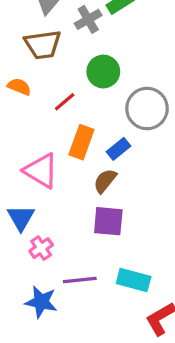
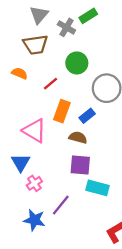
gray cross: (88, 19) -> (66, 27), turned -30
brown semicircle: (105, 181) -> (78, 137), turned 66
purple line: (80, 280) -> (61, 205), turned -45
cyan rectangle: (134, 280) -> (97, 188), moved

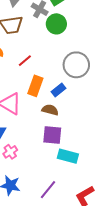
green circle: (77, 63) -> (56, 24), moved
purple line: (61, 205) -> (48, 190), moved

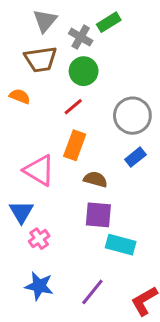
green circle: (56, 24) -> (84, 71), moved
red line: (25, 61) -> (73, 107), moved
blue rectangle: (58, 90) -> (135, 157), moved

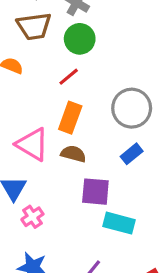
gray circle: (132, 116) -> (132, 108), moved
blue rectangle: (135, 157) -> (132, 154), moved
brown semicircle: (95, 179) -> (73, 154), moved

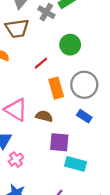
green circle: (80, 39) -> (70, 45), moved
orange rectangle: (70, 118) -> (56, 88), moved, turned -36
blue rectangle: (132, 154) -> (84, 116), turned 72

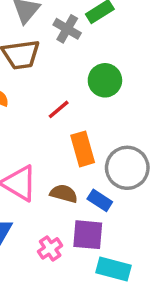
gray circle: (84, 85) -> (127, 168), moved
blue rectangle: (84, 116) -> (100, 200), moved
pink cross: (16, 160) -> (50, 248), moved

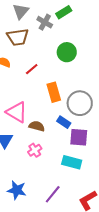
red line: (59, 109) -> (32, 69), moved
brown semicircle: (64, 194) -> (37, 126), moved
purple square: (88, 235) -> (79, 137), moved

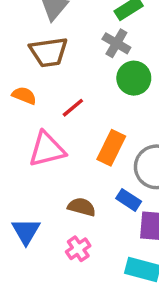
gray cross: (45, 22) -> (116, 43), moved
orange rectangle: (54, 92) -> (111, 148), turned 42
pink triangle: (17, 112) -> (47, 149), moved, turned -45

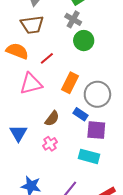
orange semicircle: (24, 96) -> (17, 51), size x1.5
brown semicircle: (82, 207) -> (52, 119), turned 112

